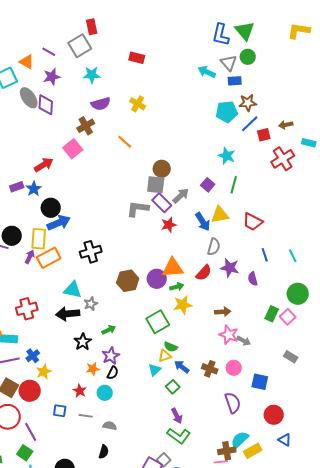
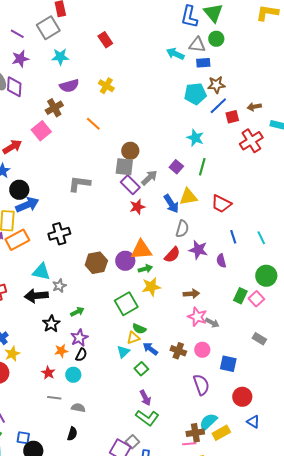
red rectangle: (137, 58) -> (105, 40), turned 42
gray triangle: (229, 63) -> (197, 45), turned -42
gray L-shape: (138, 209) -> (79, 184), moved
blue square: (60, 411) -> (23, 438), moved

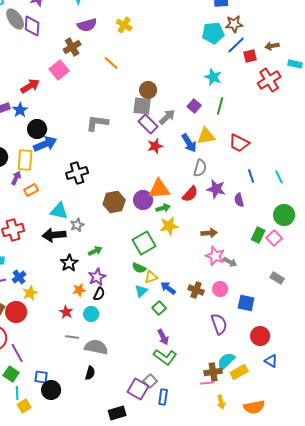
orange rectangle: (17, 240) -> (31, 190), moved, size x0.6
green semicircle: (139, 329) -> (139, 268), moved
gray semicircle: (78, 408) -> (96, 347), size x1.6

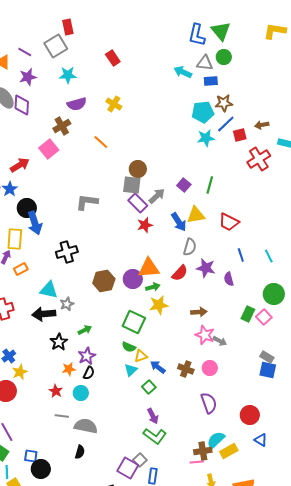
cyan star: (213, 77) -> (206, 138), moved, turned -30
blue arrow: (45, 144) -> (35, 223), turned 95
green square: (144, 243) -> (134, 322), turned -35
blue square: (246, 303) -> (268, 370), moved

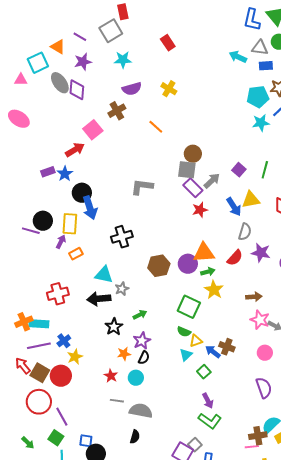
pink square: (49, 149) -> (93, 130), moved
yellow star: (159, 305) -> (214, 290), turned -30
brown cross: (186, 369) -> (227, 347), moved

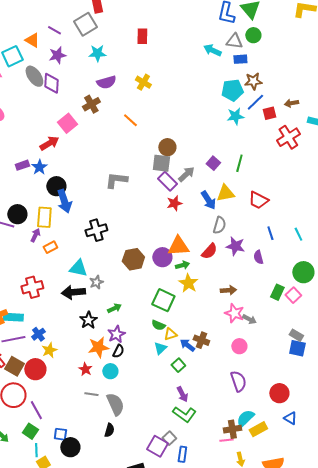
red rectangle: (168, 43) -> (142, 36), turned 35
orange star: (124, 354) -> (98, 347), size x1.5
gray semicircle: (141, 411) -> (115, 404), turned 55

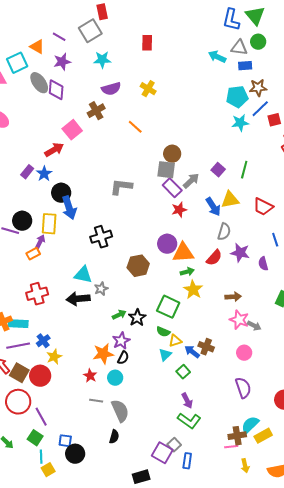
purple rectangle: (22, 165) -> (27, 172), turned -32
orange rectangle: (50, 247) -> (33, 254), moved
purple circle: (162, 257) -> (167, 244), moved
black star: (88, 320) -> (137, 318), moved

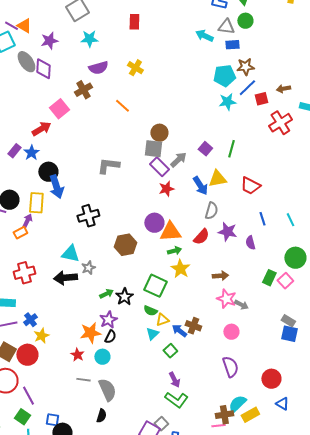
purple line: (59, 37) -> (11, 26), moved

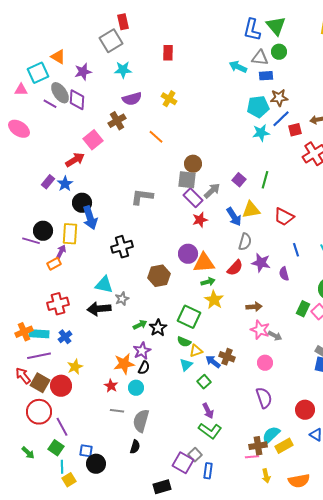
purple line: (11, 26) -> (50, 104), moved
blue cross: (30, 320) -> (65, 337), moved
gray semicircle: (107, 390) -> (141, 421), turned -140

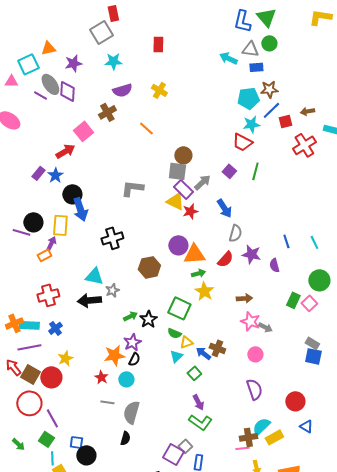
orange triangle: (58, 57) -> (48, 48), turned -42
yellow triangle: (251, 210) -> (175, 201), moved, turned 36
red trapezoid: (284, 217) -> (242, 142), moved

